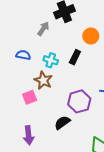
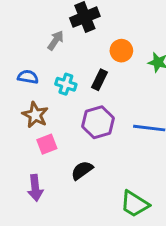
brown star: (43, 80) -> (35, 115), moved
pink square: (30, 97) -> (47, 144), moved
purple hexagon: (79, 101) -> (98, 122), moved

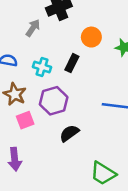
purple hexagon: (98, 122) -> (54, 101), moved
black semicircle: (82, 170) -> (69, 133), moved

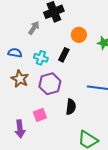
pink square: (25, 120) -> (40, 115), moved
black semicircle: (69, 133) -> (71, 107), moved, turned 133

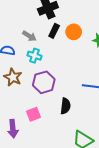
gray arrow: (34, 28) -> (29, 36), moved, turned 88
black rectangle: (64, 55) -> (54, 31), moved

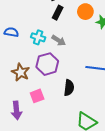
orange circle: (74, 32) -> (85, 12), moved
gray arrow: (29, 36) -> (59, 40), moved
brown star: (13, 77) -> (21, 72), moved

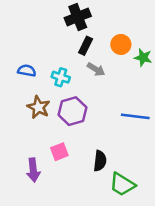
gray arrow: (59, 40) -> (96, 69), moved
brown star: (21, 72) -> (38, 107), moved
black semicircle: (69, 88) -> (100, 161), moved

